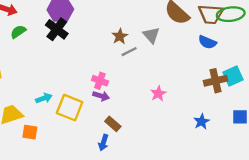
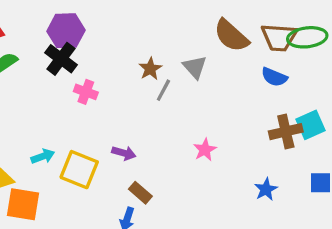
gray line: (129, 52) -> (163, 90), turned -35
pink cross: (100, 81) -> (86, 92), moved
orange square: (30, 132) -> (23, 204), size x1.5

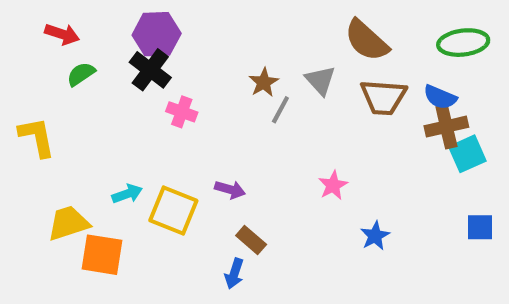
brown trapezoid: (279, 37) -> (383, 97), moved
blue semicircle: (274, 77) -> (440, 97), moved
brown cross: (286, 132) -> (446, 127), moved
blue star: (266, 189) -> (375, 236), moved

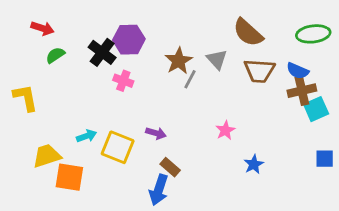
purple hexagon: (157, 34) -> (129, 40), moved
brown star: (264, 82) -> (179, 61), size x1.4
blue arrow: (234, 274) -> (159, 190), size x1.5

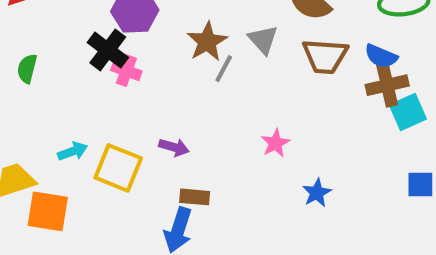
black cross: (102, 52) -> (108, 50), moved
green semicircle: (55, 55) -> (27, 69), moved, turned -42
brown rectangle: (170, 167) -> (195, 197), turned -36

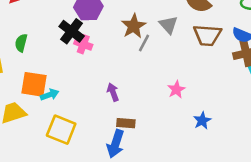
purple arrow: (174, 147) -> (113, 92), turned -126
yellow square: (118, 168) -> (61, 130), moved
orange square: (48, 211) -> (34, 84), moved

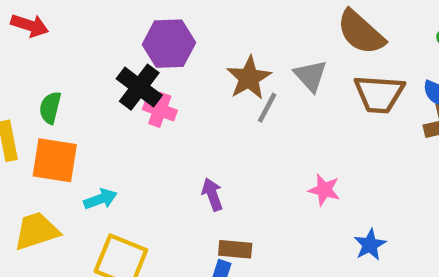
orange square: (34, 84) -> (55, 160), moved
pink star: (176, 89) -> (324, 190), turned -30

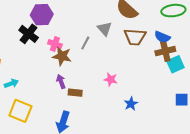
brown star: (249, 78) -> (62, 56), moved, turned -30
pink cross: (160, 110) -> (55, 44), moved
brown rectangle: (235, 249) -> (75, 93), moved

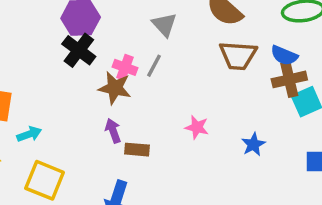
gray triangle: (105, 29) -> (164, 25), moved
black cross: (29, 34) -> (79, 50), moved
pink cross: (55, 44) -> (125, 67), moved
blue star: (131, 104) -> (253, 144), moved

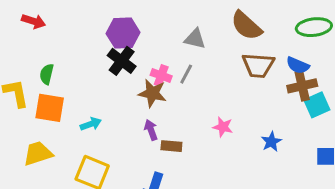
gray triangle: (164, 25) -> (195, 39), turned -35
cyan arrow: (29, 134) -> (91, 124), moved

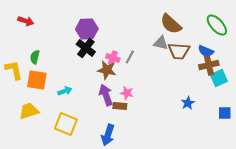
green ellipse: (314, 27) -> (217, 25), turned 55
gray triangle: (195, 39) -> (161, 43), moved
pink star: (223, 127) -> (127, 93), moved
purple arrow: (151, 130) -> (106, 95), size x1.5

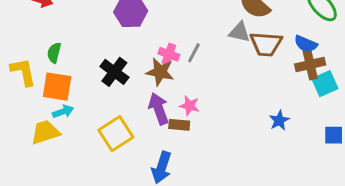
black cross: (86, 48) -> (114, 72), moved
cyan arrow: (65, 91) -> (63, 112), moved
yellow square: (66, 124) -> (116, 134), moved, turned 35

